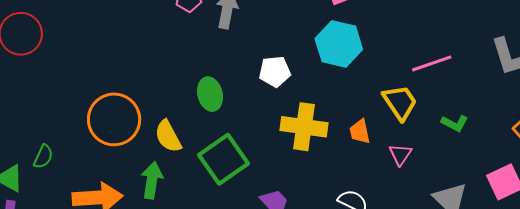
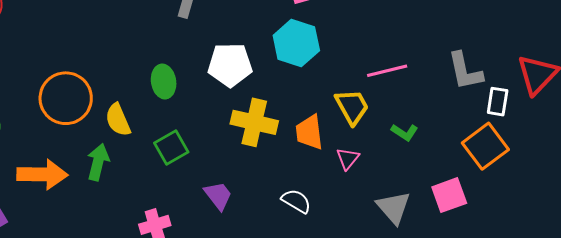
white pentagon: (275, 72) -> (230, 65), size x1.4
orange trapezoid: (360, 132) -> (309, 132), size x1.4
green square: (224, 159) -> (171, 148), size x0.7

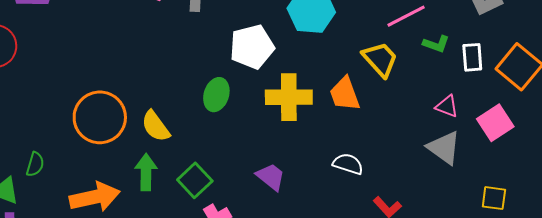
green ellipse: (164, 82) -> (216, 95), moved, turned 40
white rectangle: (498, 102) -> (472, 57), moved
green L-shape: (405, 132) -> (436, 44), moved
green square: (171, 148) -> (195, 180), moved
pink triangle: (348, 159) -> (447, 106), moved, turned -35

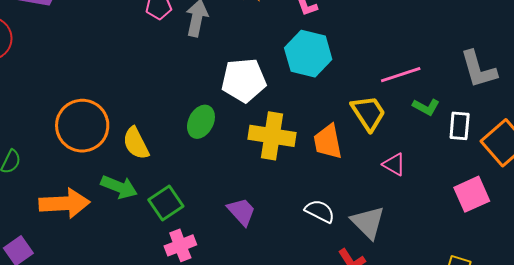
pink triangle: (447, 106) -> (394, 164), moved
gray triangle: (444, 148) -> (368, 222), moved
green arrow: (146, 172) -> (119, 187), turned 102

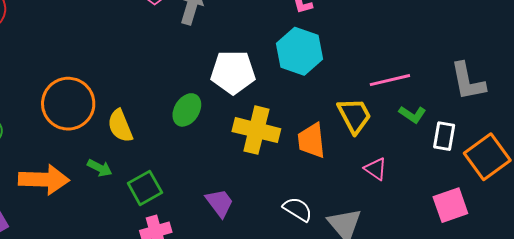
green arrow: (119, 187) -> (100, 168), size x0.7

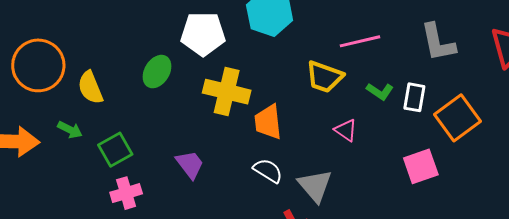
green L-shape: (412, 114) -> (380, 91), moved
yellow trapezoid: (354, 116) -> (325, 77), turned 138
orange trapezoid: (311, 141) -> (268, 122), moved

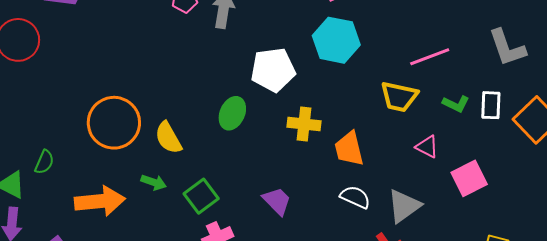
yellow cross: (227, 92) -> (304, 124), size x0.7
pink square: (421, 166) -> (469, 178), moved
gray triangle: (315, 186) -> (404, 206), turned 42

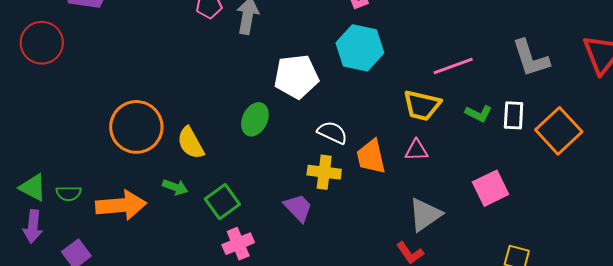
yellow cross: (304, 124) -> (324, 172), moved
pink triangle: (427, 147) -> (416, 150), moved, turned -30
green semicircle: (44, 162) -> (69, 193), moved, turned 65
white semicircle: (355, 197) -> (332, 133), moved

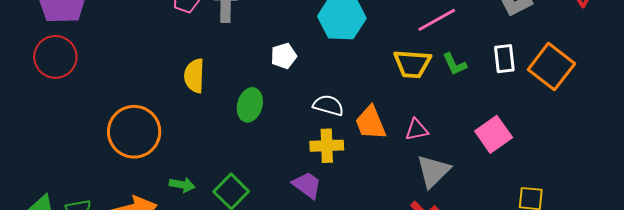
red circle: (42, 43) -> (55, 57), moved
white pentagon: (296, 77) -> (284, 56), size x0.6
green L-shape: (479, 113) -> (455, 64), moved, turned 48
yellow semicircle: (191, 143) -> (194, 76), moved, turned 40
pink triangle: (416, 150) -> (417, 130), moved

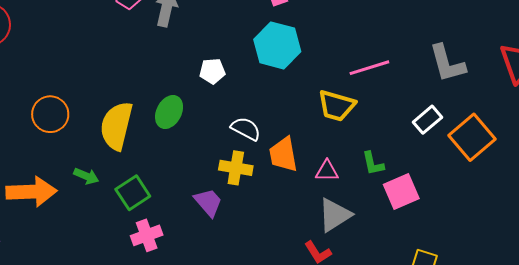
white rectangle: (504, 59) -> (428, 120), turned 44
green L-shape: (455, 64) -> (373, 163), moved
yellow semicircle: (194, 76) -> (116, 126), moved, size x1.4
orange circle: (134, 132) -> (50, 114), size x0.7

